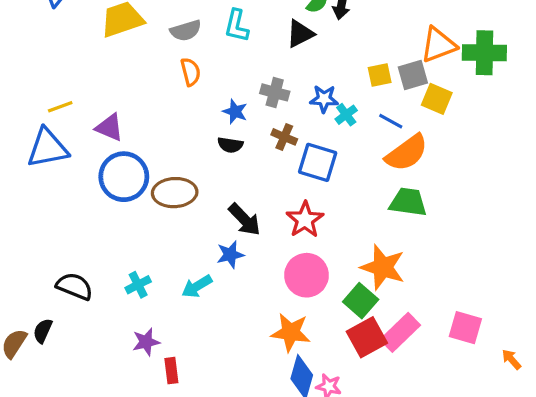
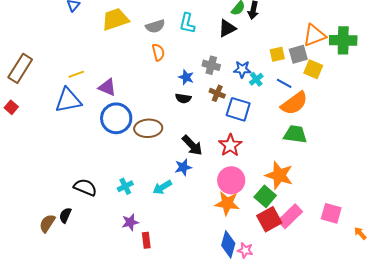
orange star: (291, 332) -> (227, 203), moved

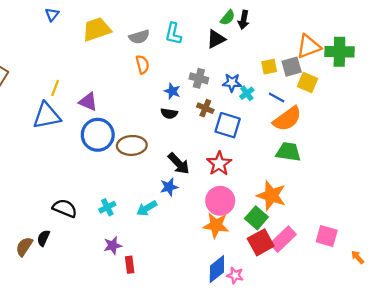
yellow line: (76, 74) -> (55, 88), turned -49
blue diamond: (228, 244) -> (217, 269), turned 36

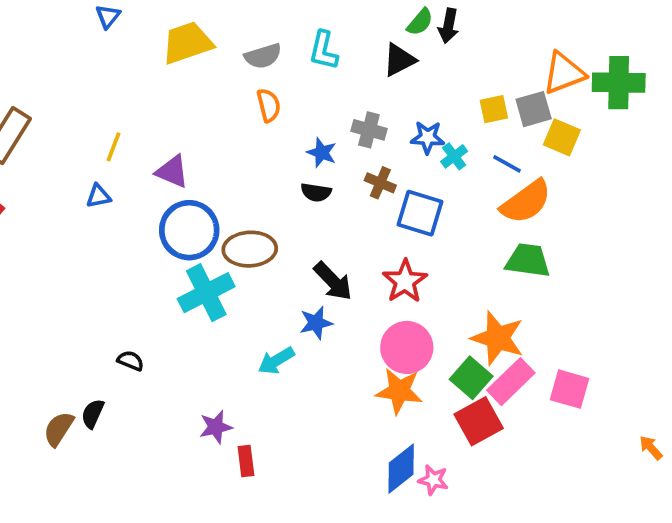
blue triangle: (47, 116) -> (98, 196), size x0.5
cyan cross: (107, 207) -> (206, 293), moved, size x1.8
black semicircle: (65, 208) -> (131, 361), size x0.6
pink square: (327, 236) -> (570, 389), moved
pink rectangle: (283, 239) -> (511, 382), moved

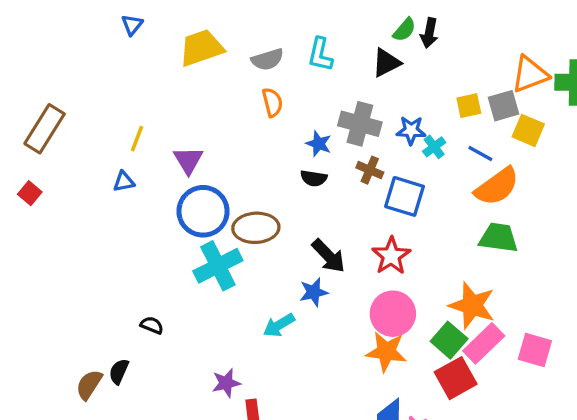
gray cross: (369, 130) -> (360, 124), size x1.4
purple triangle: (172, 171) -> (188, 160), turned 36

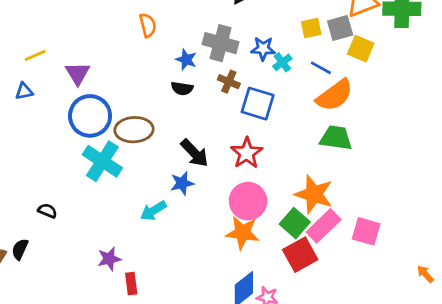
yellow line: (137, 139) -> (35, 55), turned 45
cyan cross: (218, 266) -> (102, 161), turned -30

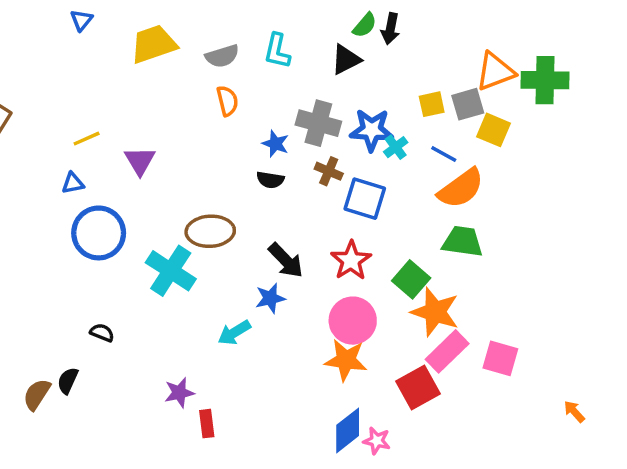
blue star: (263, 49) -> (372, 130), size x1.4
blue circle: (90, 116) -> (99, 233), moved
green square: (295, 223) -> (411, 279), moved

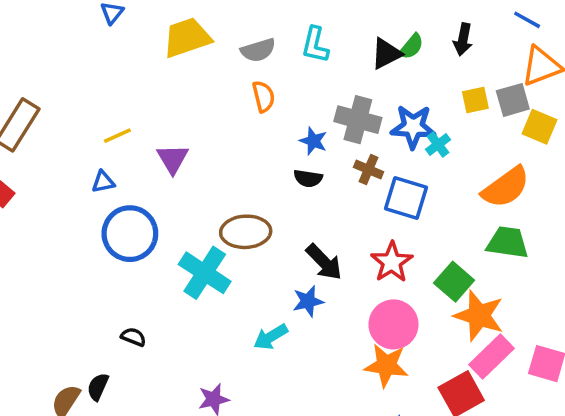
green semicircle: (365, 25) -> (411, 47), moved
black arrow: (390, 29) -> (463, 39), moved
blue line: (444, 154) -> (527, 20), moved

